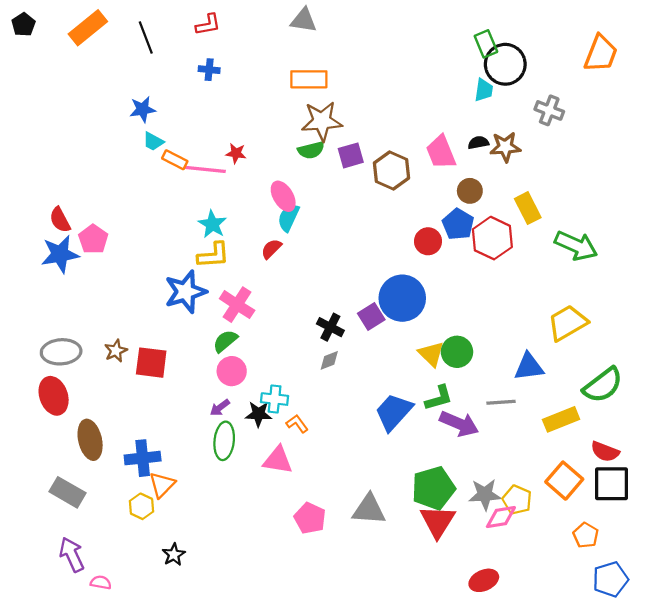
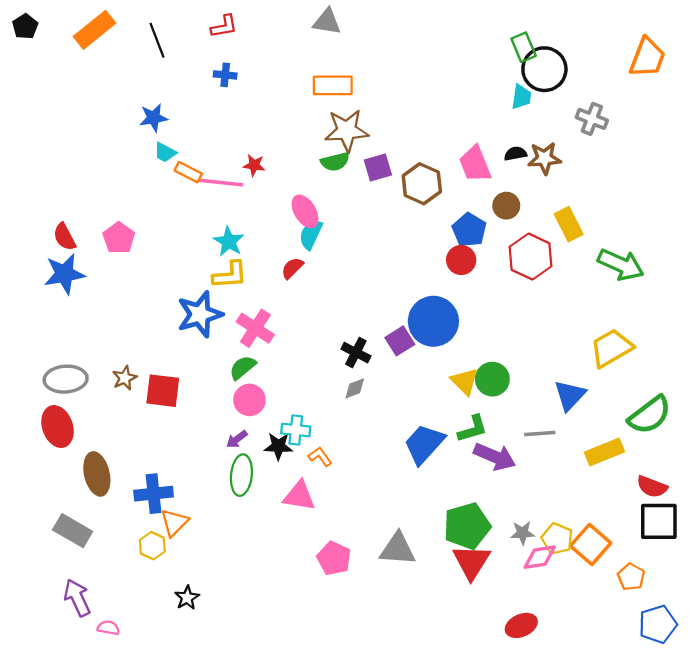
blue pentagon: (458, 224) -> (469, 230), moved
pink pentagon: (93, 239) -> (119, 238), moved
blue triangle: (529, 367) -> (570, 395), turned -40
orange square: (564, 481) -> (591, 544), moved
gray star: (485, 495) -> (522, 533), size x0.7

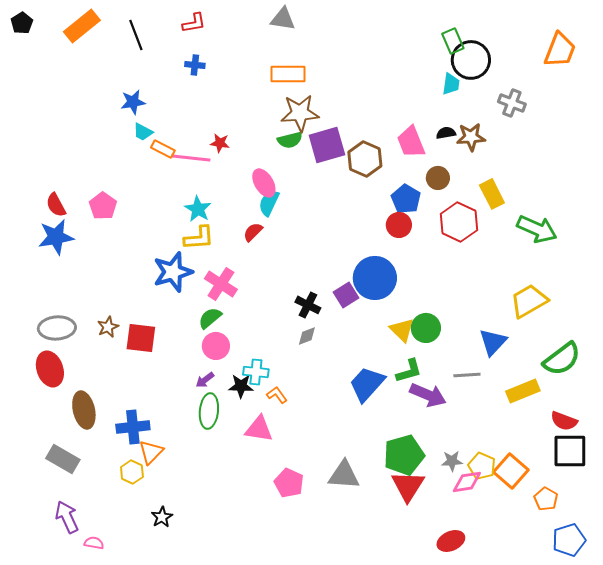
purple square: (378, 167) -> (327, 145), size x1.5

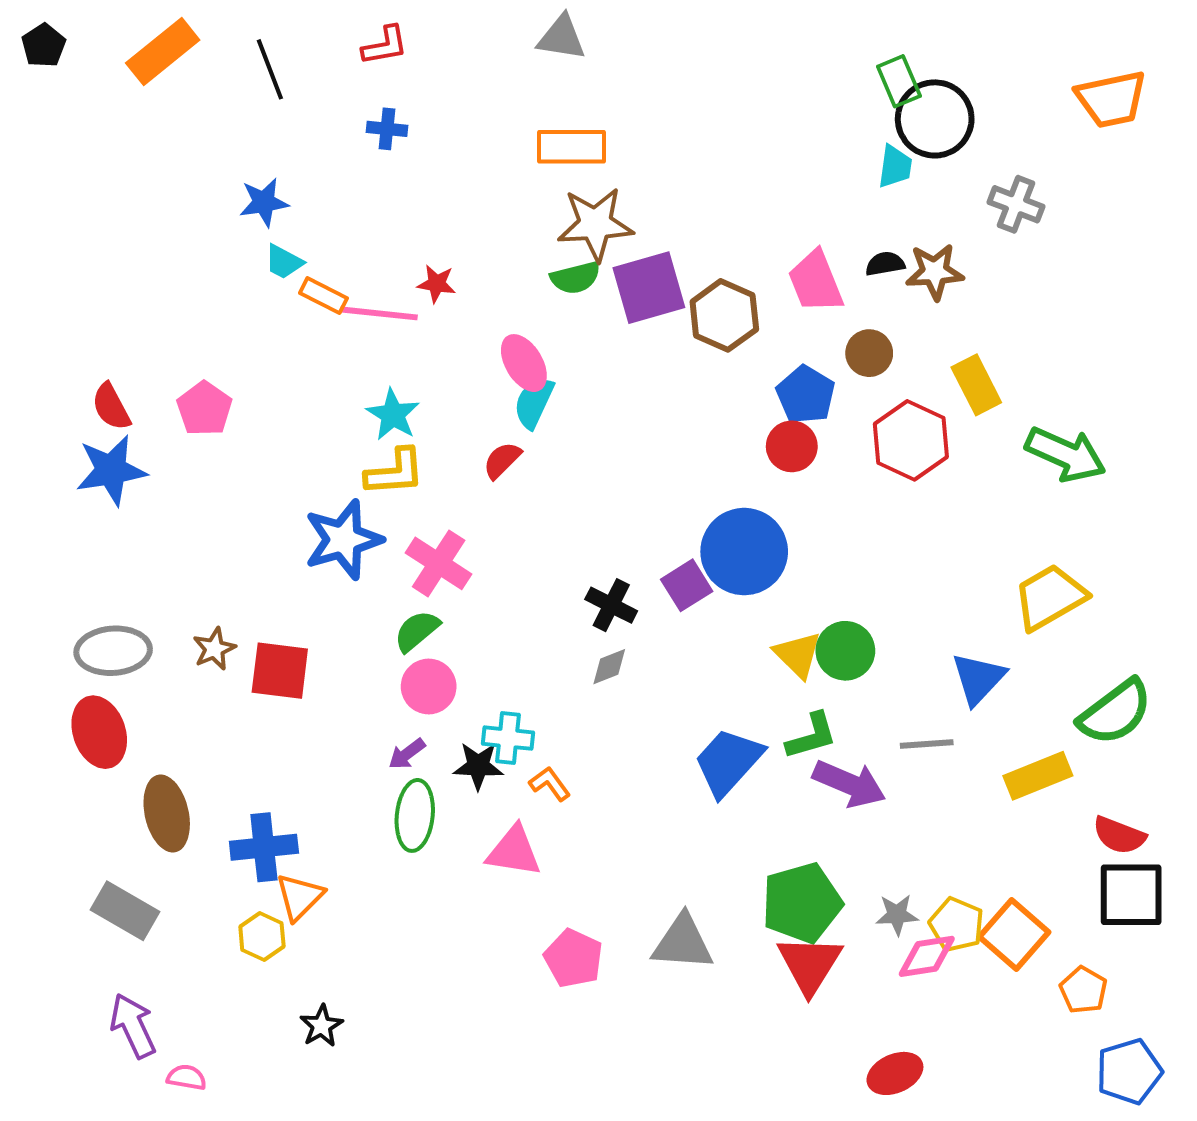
orange trapezoid: (560, 50) -> (1111, 99), turned 57

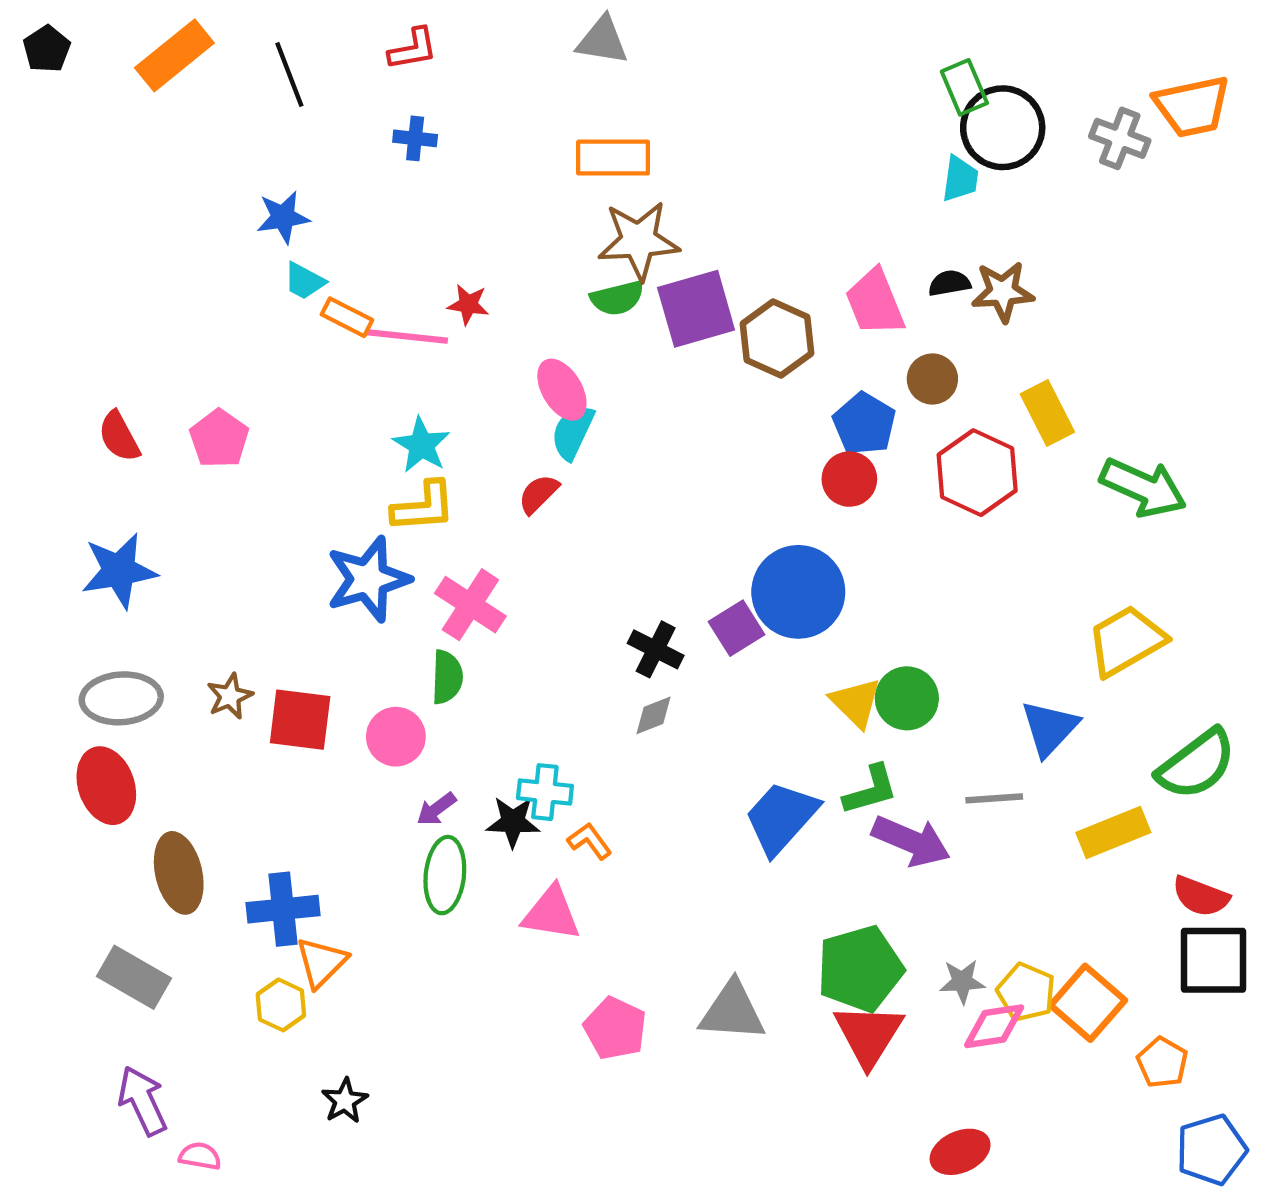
gray cross: (1016, 204) -> (1120, 138), moved
blue star: (111, 470) -> (119, 571), moved
green semicircle: (417, 631) -> (447, 677), turned 132
pink circle: (429, 686) -> (396, 737), moved

